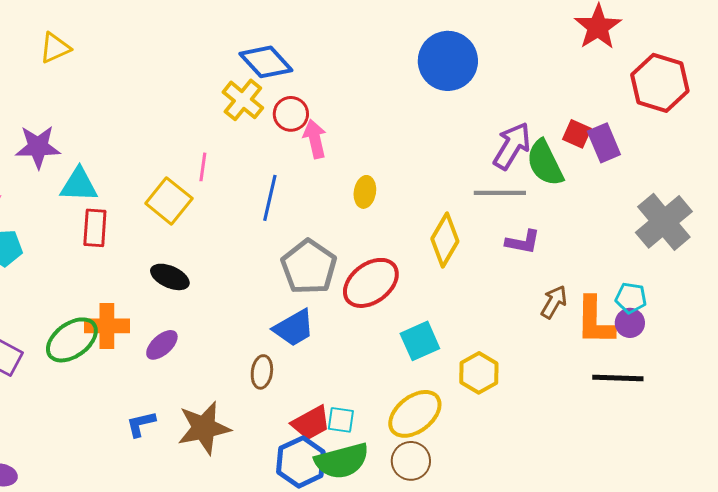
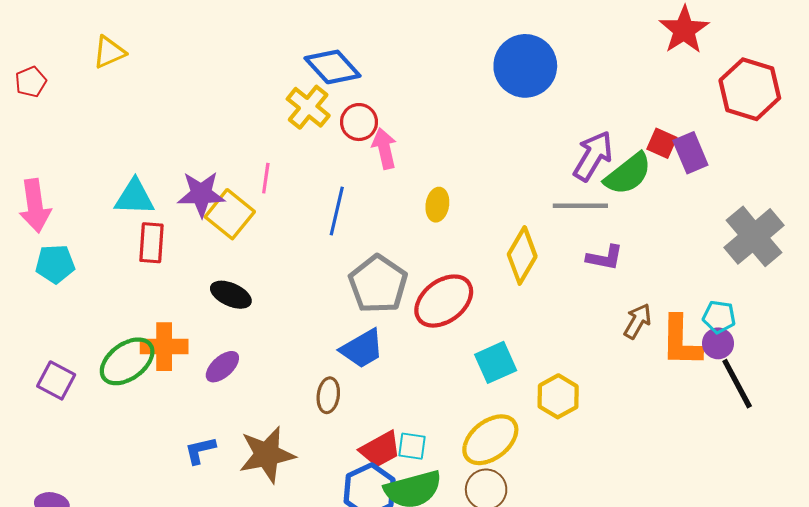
purple star: (38, 147) -> (201, 194), moved
green semicircle: (545, 163) -> (628, 174), turned -102
black line: (618, 378) -> (737, 384), moved, turned 60

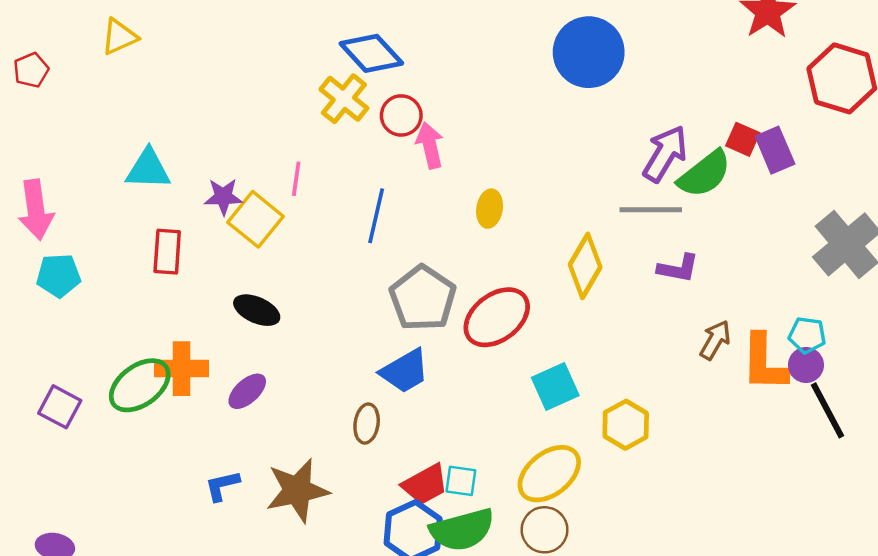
purple star: (201, 194) -> (223, 197), size x0.7
cyan triangle: (134, 197) -> (148, 169), moved

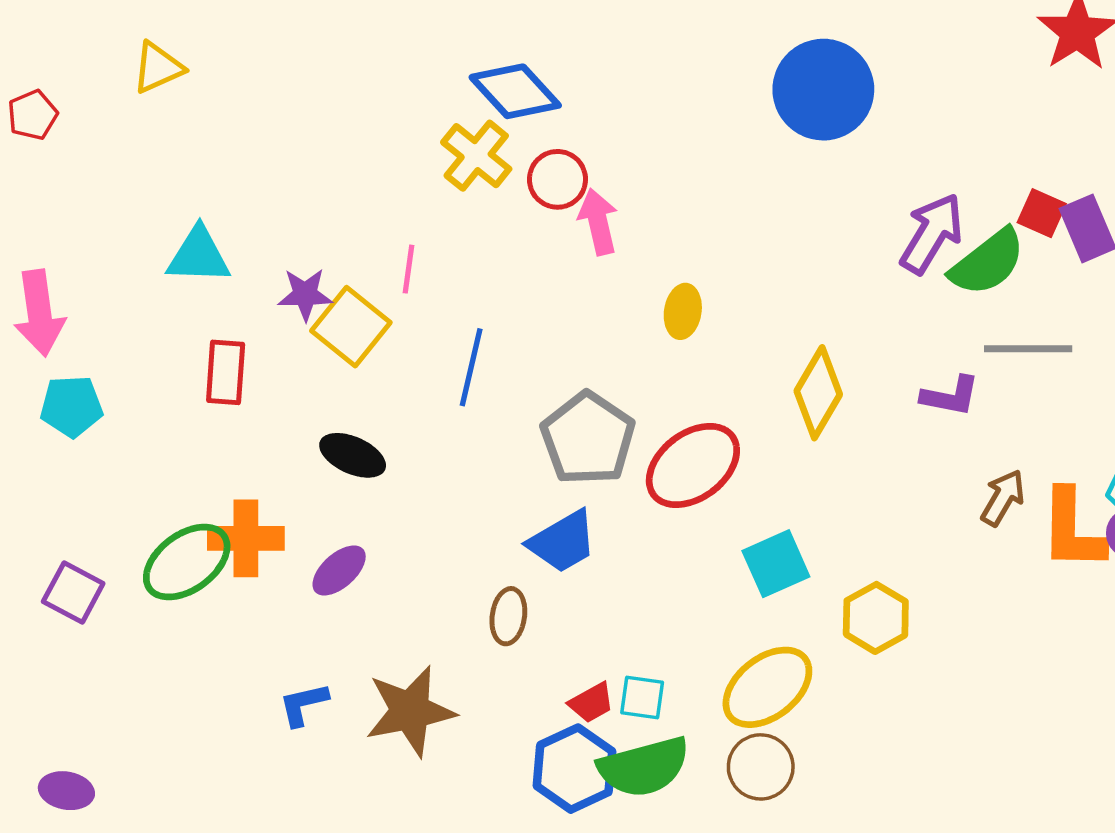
gray line: (651, 210) -> (1028, 349), moved
blue line: (376, 216) -> (471, 367), moved
red trapezoid: (425, 484) -> (591, 703), size x0.7

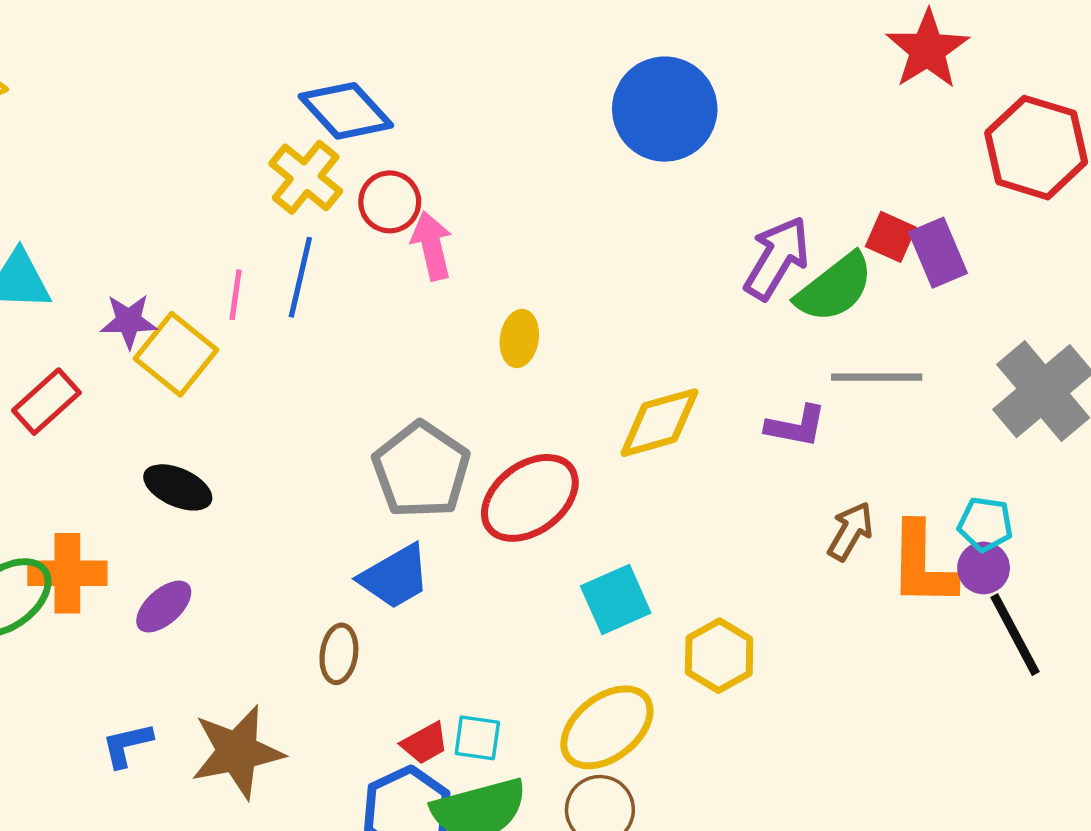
blue line: (471, 367) -> (300, 277), moved
red rectangle: (226, 372) -> (46, 402), turned 44
yellow diamond: (818, 393) -> (659, 423), turned 44

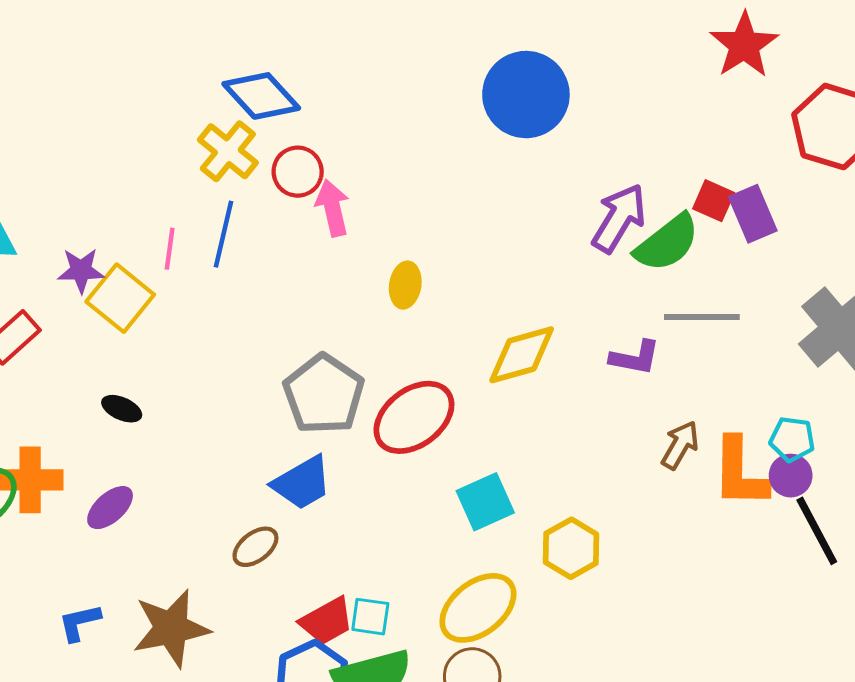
black ellipse: (178, 487) -> (122, 409), size x0.7
brown ellipse: (339, 654) -> (255, 547), turned 45
red trapezoid: (425, 743) -> (327, 621), size x1.4

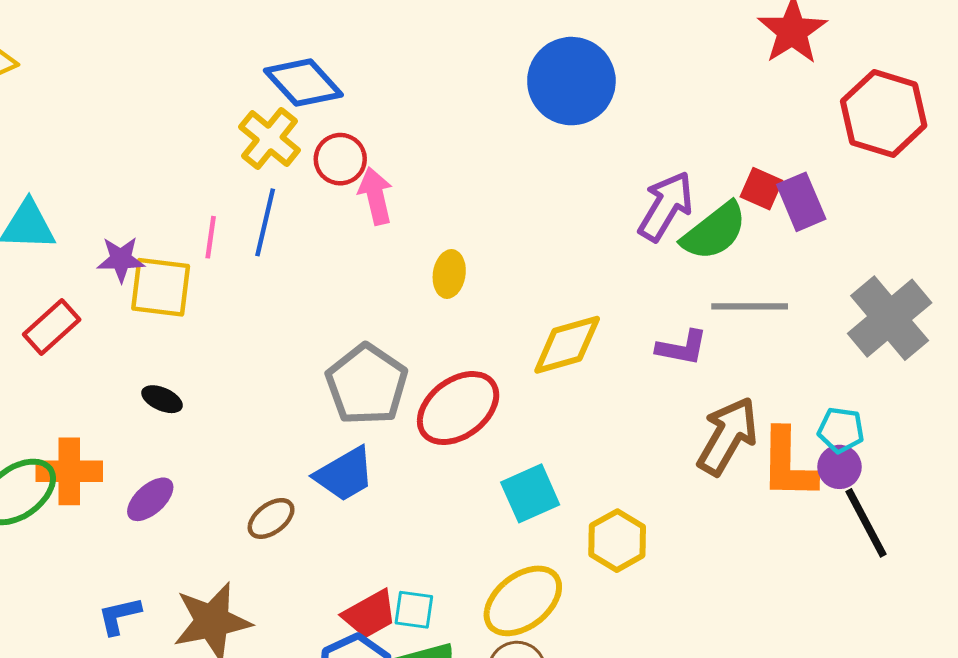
yellow square: (120, 298) -> (161, 287), turned -32
brown arrow: (680, 445) -> (728, 436), size x1.6
brown ellipse: (255, 547) -> (271, 518), moved

